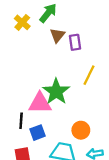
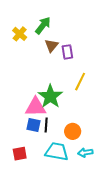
black line: (21, 121) -> (46, 125), moved
blue square: (37, 133) -> (33, 125), moved, turned 32

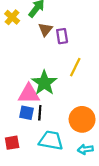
orange circle: (73, 131) -> (82, 119), moved, size x1.5
cyan arrow: (85, 153) -> (85, 149), moved

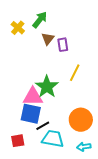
blue square: (27, 113) -> (31, 114), size x1.5
black line: (40, 113) -> (43, 126), moved, turned 56

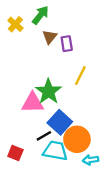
blue square: (31, 114) -> (60, 122), moved, turned 30
orange circle: (81, 120) -> (77, 139), moved
red square: (18, 141) -> (15, 153), turned 32

